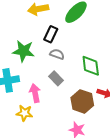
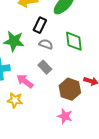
green diamond: (91, 66) -> (74, 41), moved
pink arrow: (35, 93) -> (25, 81), turned -42

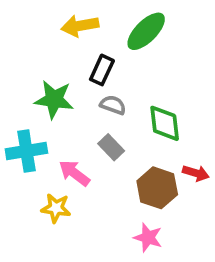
green diamond: (74, 41) -> (165, 123), moved

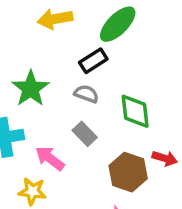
black rectangle: (102, 70) -> (93, 61), moved, turned 32
green star: (54, 99) -> (31, 89), turned 30

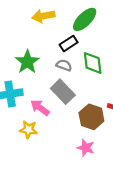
green diamond: (135, 111) -> (93, 63), moved
gray rectangle: (85, 134) -> (63, 92), size x1.5

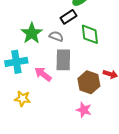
gray semicircle: (64, 65) -> (56, 36), moved
gray rectangle: (63, 92) -> (63, 60), turned 45
yellow star: (28, 129) -> (22, 99), moved

